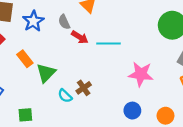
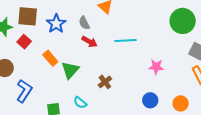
red arrow: (80, 37) -> (89, 42), moved
pink star: (141, 74) -> (156, 67), size x0.7
cyan semicircle: (65, 96) -> (80, 103), moved

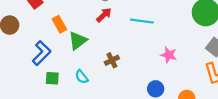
red arrow: (89, 42) -> (104, 15), turned -84
blue L-shape: (24, 91) -> (42, 53), moved

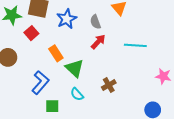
green triangle: (78, 41) -> (75, 68), turned -36
cyan semicircle: (82, 77) -> (77, 94), moved

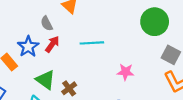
blue star: (67, 19) -> (28, 47), moved
green triangle: (75, 68) -> (45, 80), moved

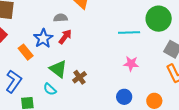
gray semicircle: (47, 24) -> (61, 18), turned 112
cyan line: (92, 43) -> (129, 33), moved

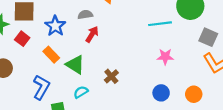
blue star: (43, 38) -> (55, 26), moved
green triangle: (58, 69) -> (75, 65), moved
cyan semicircle: (50, 89) -> (81, 92), turned 112

